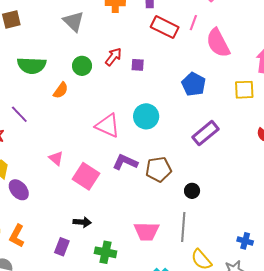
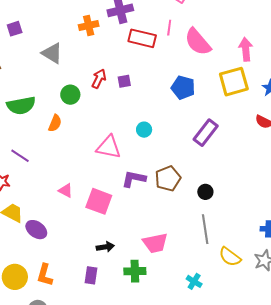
yellow square: (244, 90) -> (234, 82), size x1.4
cyan circle: (146, 116) -> (144, 130), size x0.6
pink trapezoid: (146, 231) -> (155, 243), moved

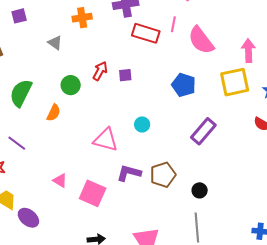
orange cross: (89, 25) -> (82, 18), moved
gray triangle: (52, 53) -> (55, 43), size x0.7
green semicircle: (21, 105) -> (21, 93), turned 124

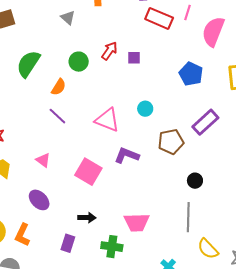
pink semicircle: (201, 40) -> (213, 32), turned 52
purple line: (17, 143) -> (57, 116), moved
brown pentagon: (163, 175) -> (171, 142), moved
pink triangle: (60, 181) -> (43, 160), moved
purple ellipse: (28, 218) -> (39, 200), moved

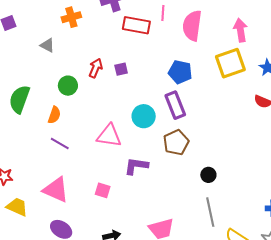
cyan circle: (145, 109) -> (144, 116), size x1.5
purple rectangle: (205, 122) -> (175, 105), moved, turned -56
pink triangle: (43, 160) -> (56, 190), size x1.8
pink square: (88, 172) -> (103, 190), size x0.6

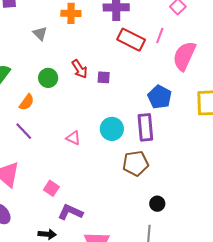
red arrow: (96, 68) -> (80, 69), turned 108
pink triangle: (109, 136) -> (73, 138), size x0.6
purple L-shape: (136, 166) -> (70, 212), moved

